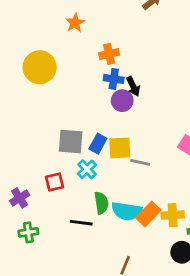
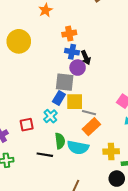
gray square: (71, 141) -> (65, 82), moved
orange rectangle: (148, 214) -> (91, 127), moved

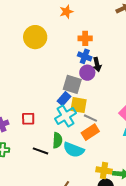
cyan cross: (50, 116) -> (66, 116), moved, size x1.5
yellow cross: (111, 151) -> (104, 170), moved

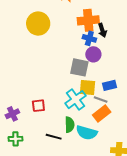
orange cross: (85, 38) -> (88, 20), size x1.5
black arrow: (97, 64) -> (102, 30), moved
blue rectangle: (64, 99) -> (110, 85), moved, turned 40

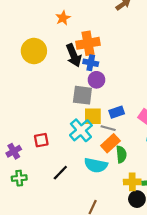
black arrow: (102, 30) -> (74, 55), moved, size x1.5
green semicircle: (70, 125) -> (121, 154), moved
black line: (54, 137) -> (60, 173), turned -56

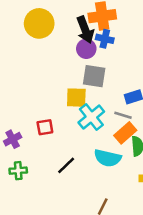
purple circle: (96, 80) -> (86, 49), moved
yellow square: (93, 116) -> (76, 98), moved

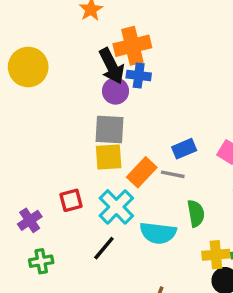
yellow circle: (39, 23) -> (28, 67), moved
gray square: (94, 76) -> (110, 130), moved
cyan cross: (91, 117) -> (116, 207), moved
orange rectangle: (125, 133) -> (142, 172), moved

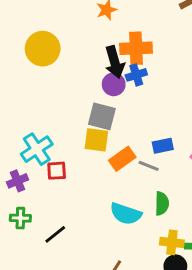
blue cross: (139, 76) -> (136, 75), turned -36
cyan cross: (116, 207) -> (37, 149), moved
black line: (104, 248) -> (55, 234), moved

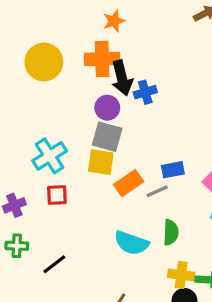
orange cross: (136, 48) -> (102, 59), moved
purple circle: (114, 84) -> (107, 108), moved
cyan cross: (37, 149) -> (50, 156), moved
gray line: (149, 166) -> (157, 191), turned -48

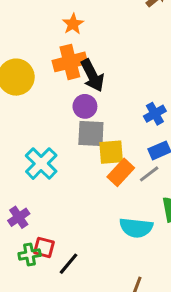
blue cross: (145, 92) -> (155, 114), moved
yellow square: (101, 162) -> (111, 152), moved
red square: (57, 195) -> (44, 247), moved, turned 30

